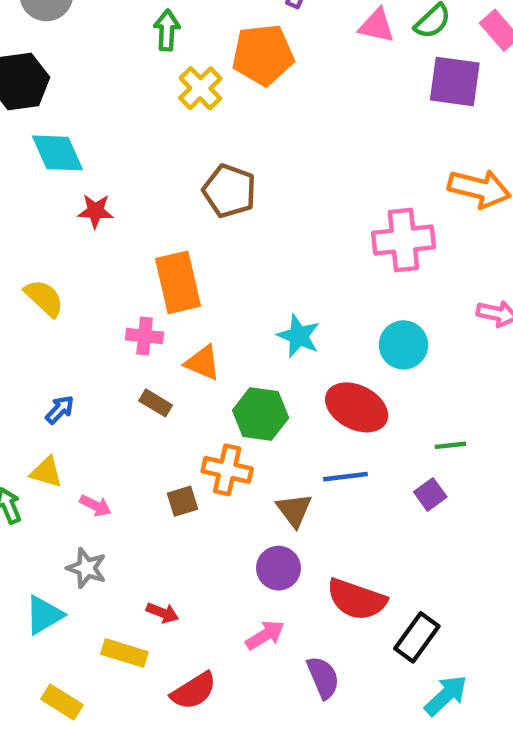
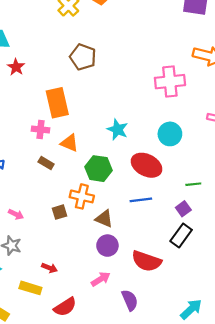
red star: (95, 211) -> (16, 67), turned 30
brown triangle: (294, 510) -> (104, 219), moved, turned -30
black rectangle: (417, 637) -> (181, 236), moved

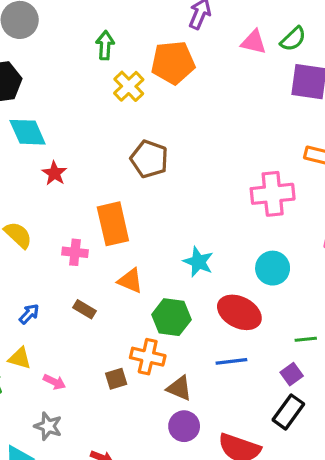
pink cross: (41, 130) -> (75, 252), moved
brown rectangle: (46, 163) -> (84, 309), moved

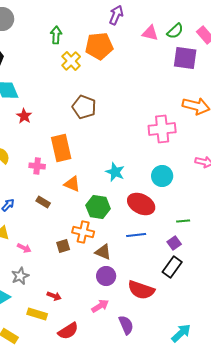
gray star: (48, 426) -> (20, 276), turned 30

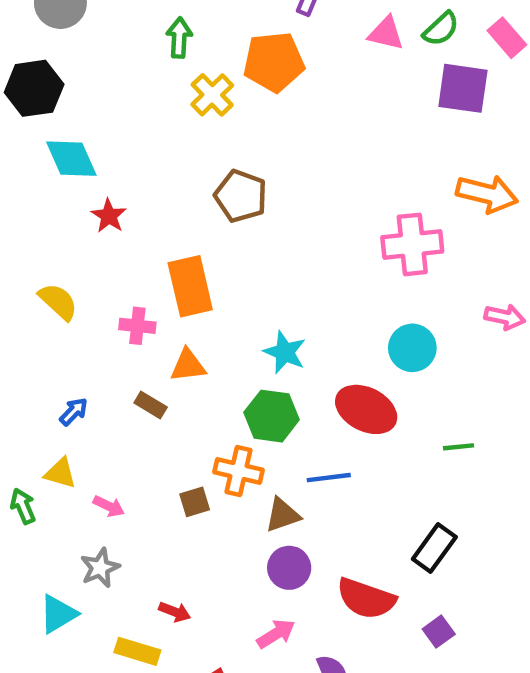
cyan star: (115, 172) -> (285, 352), moved
orange triangle: (72, 184) -> (188, 365), moved, turned -30
blue line: (136, 235) -> (329, 478), moved
purple square: (174, 243) -> (439, 632), moved
brown triangle: (103, 252) -> (283, 515), turned -42

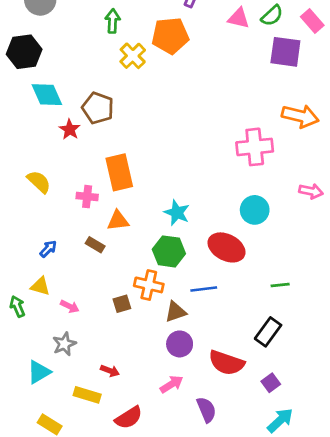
brown pentagon: (241, 196) -> (98, 108), moved
green line: (459, 447) -> (280, 285), moved

